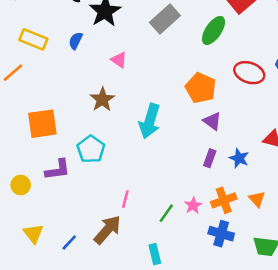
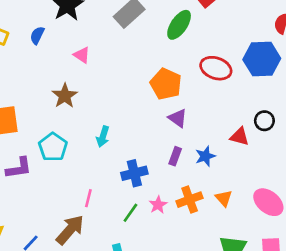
cyan arrow: (150, 121) -> (103, 136), moved, size x0.6
blue star: (239, 158) -> (205, 156), turned 30
blue cross: (221, 234) -> (134, 173), moved, turned -30

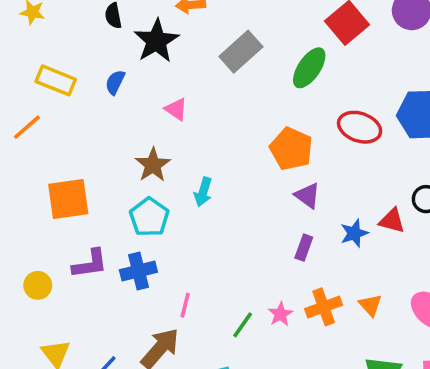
cyan arrow: (103, 136) -> (203, 192), moved
cyan pentagon: (53, 147) -> (149, 217), moved
blue star: (205, 156) -> (354, 233), moved
blue cross: (134, 173) -> (138, 271), moved

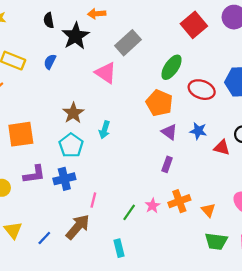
green ellipse: (309, 68) -> (171, 67), moved
pink triangle: (176, 109) -> (106, 73), moved, size x1.5
blue star: (354, 233) -> (198, 131), moved, turned 30
orange triangle: (370, 305) -> (208, 210), moved

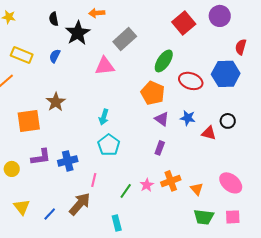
pink triangle: (106, 73) -> (105, 66), turned -40
brown star: (73, 113) -> (56, 102), moved
cyan pentagon: (71, 145) -> (109, 145), moved

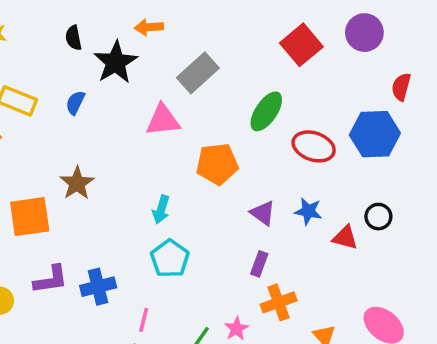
orange pentagon: (153, 93) -> (217, 164), moved, turned -30
orange cross: (171, 181) -> (279, 302), moved

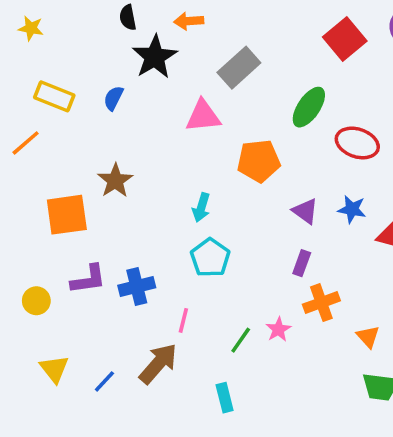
black semicircle: (74, 38) -> (128, 17), moved

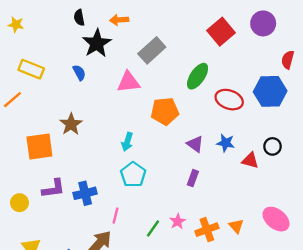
blue semicircle: (113, 98) -> (79, 73), moved, turned 126
orange cross: (321, 303) -> (207, 230), moved

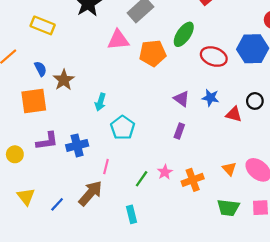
yellow rectangle: (31, 69) -> (43, 25), moved
blue semicircle: (79, 73) -> (40, 69), moved
orange pentagon: (165, 111) -> (153, 53), moved
cyan arrow: (127, 142) -> (100, 102), moved
orange triangle: (236, 226) -> (229, 169), moved

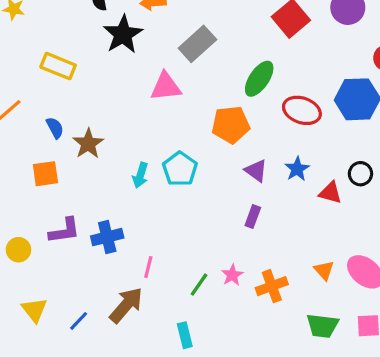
orange pentagon: (153, 53) -> (231, 125), moved
blue star: (210, 98) -> (297, 169), turned 30
orange square: (34, 101) -> (45, 174), size x0.7
cyan pentagon: (123, 128) -> (180, 169), moved

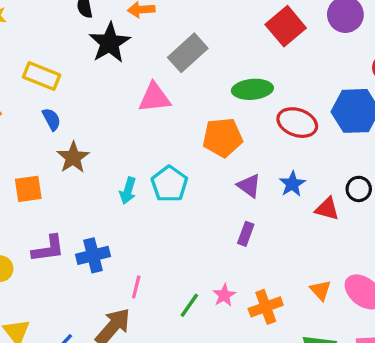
green ellipse: (259, 79) -> (252, 89), turned 51
blue semicircle: (55, 128) -> (51, 119), moved

